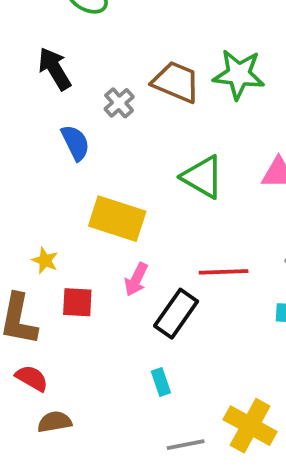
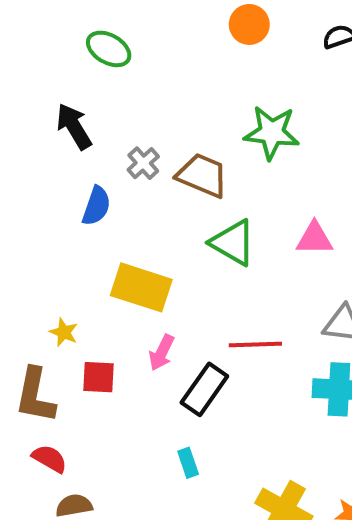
brown trapezoid: (176, 82) -> (202, 175), moved
blue semicircle: (75, 143) -> (96, 206), turned 45

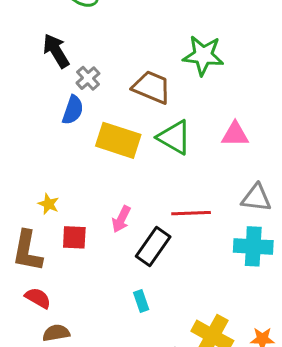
gray cross: (143, 163) -> (88, 78), moved
yellow rectangle: (141, 287) -> (118, 140), moved

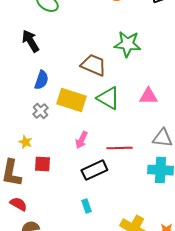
gray cross: (88, 78) -> (40, 111), moved
pink arrow: (121, 219) -> (81, 140), moved
black rectangle: (153, 246) -> (94, 170), turned 30

